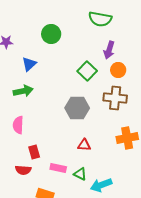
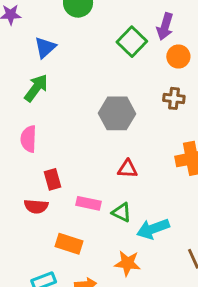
green square: (87, 71) -> (132, 42), moved
green arrow: (23, 91) -> (36, 88), turned -42
brown cross: (115, 98) -> (174, 98), size x0.6

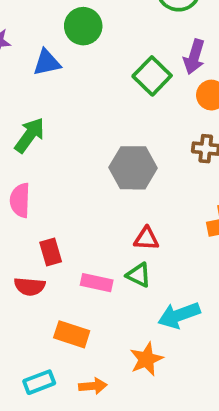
blue triangle: (45, 48) -> (47, 62), moved, turned 30
green triangle: (121, 212) -> (139, 275), moved
orange star: (127, 263) -> (146, 359), turned -30

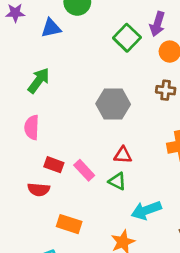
red rectangle: (51, 252) -> (54, 165), turned -54
pink rectangle: (97, 283) -> (84, 170), moved, turned 35

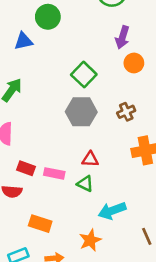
green square: (127, 38) -> (84, 75), moved
brown cross: (166, 90) -> (126, 112), moved, turned -30
pink rectangle: (84, 170) -> (54, 173), turned -36

